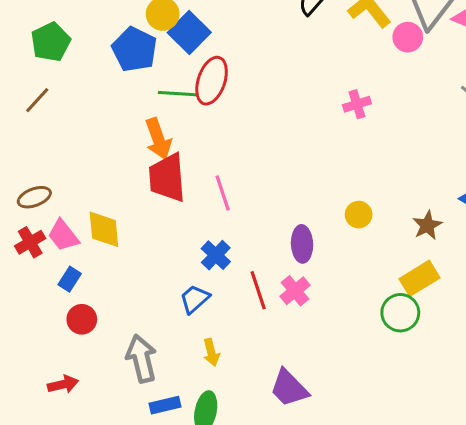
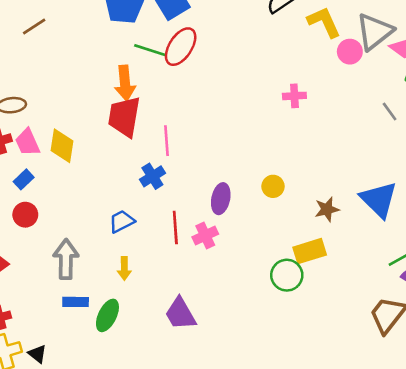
blue cross: (216, 255) -> (152, 176), moved

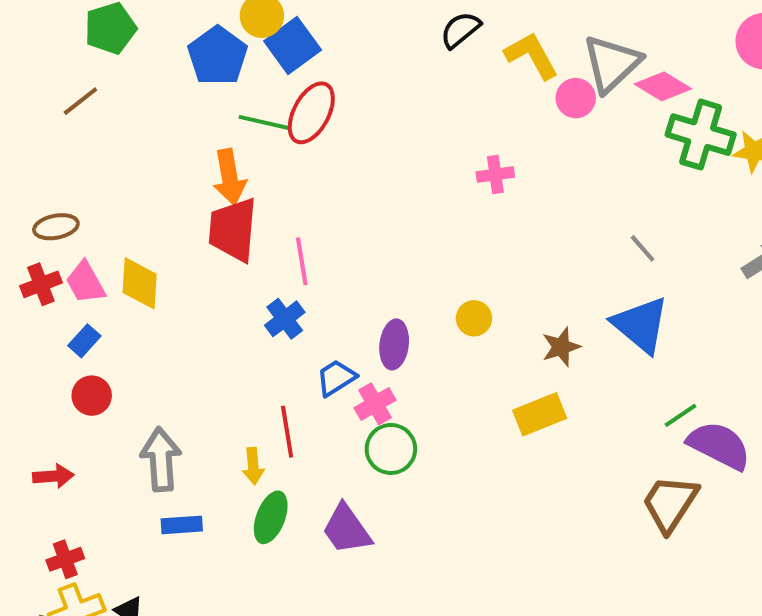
gray line: (390, 112) -> (643, 248), moved
blue trapezoid: (122, 221) -> (336, 378), moved
red line: (175, 227) -> (287, 432), moved
green circle: (287, 275) -> (391, 449), moved
green ellipse: (107, 315) -> (271, 517), moved

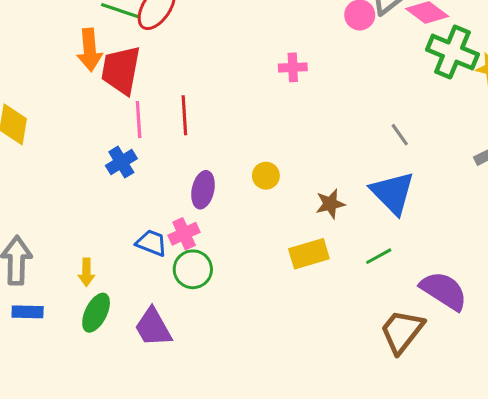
red trapezoid: (233, 230) -> (121, 70), moved
blue trapezoid: (336, 378) -> (152, 243), moved, turned 48
green line: (680, 415) -> (379, 256), moved
red line: (287, 432) -> (184, 115), moved

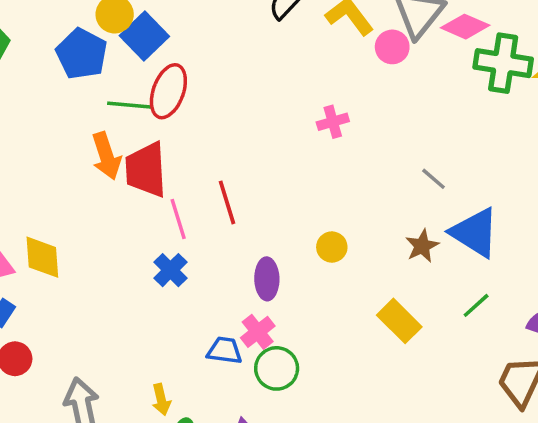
gray line: (400, 135) -> (434, 179), moved
brown star: (330, 204) -> (422, 246), moved
yellow rectangle: (309, 254) -> (399, 321), turned 75

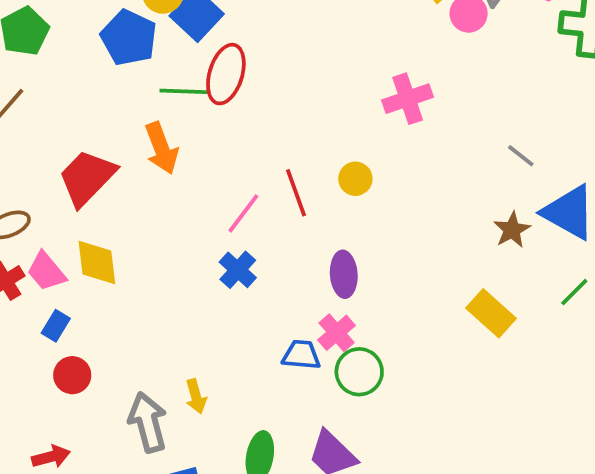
pink cross: (333, 122) -> (408, 99), size x1.4
red trapezoid: (146, 170) -> (87, 178), moved, turned 50
pink line: (178, 219) -> (243, 213), turned 57
yellow circle: (332, 247) -> (355, 179), moved
yellow arrow: (161, 400) -> (196, 396), moved

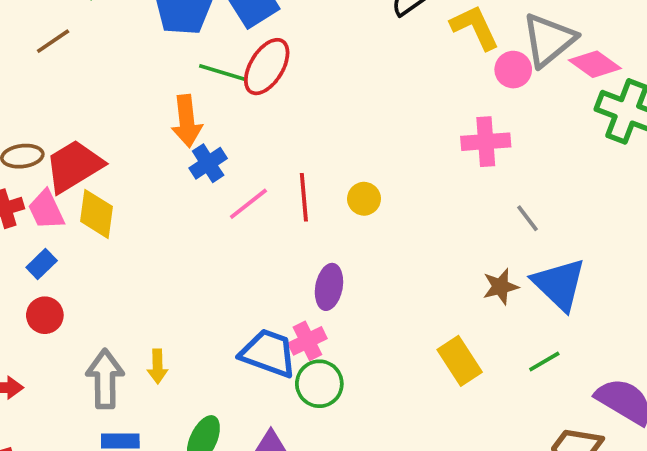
pink cross: (408, 99) -> (486, 142), moved
red trapezoid: (87, 178) -> (74, 166), moved
blue cross: (238, 270) -> (208, 163), moved
blue trapezoid: (301, 355) -> (268, 353), size x1.5

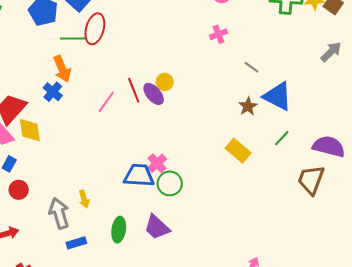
pink cross: (486, 142) -> (219, 34), size x0.7
blue cross: (208, 163) -> (53, 92), moved
purple ellipse: (329, 287) -> (154, 94), moved, turned -35

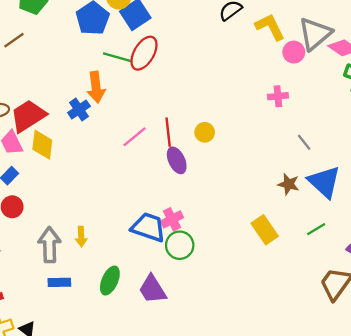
purple ellipse: (154, 94) -> (177, 160), moved
brown star: (248, 106) -> (289, 184), turned 30

